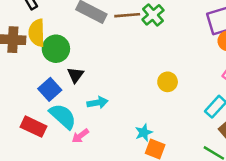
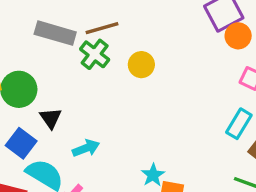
green cross: (153, 15) -> (95, 54), moved
yellow circle: (168, 82) -> (141, 65), moved

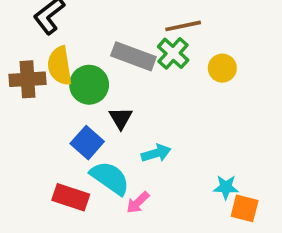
gray rectangle: (55, 33) -> (133, 56), moved
cyan star: (153, 175) -> (226, 187), turned 30

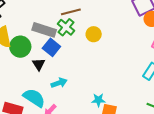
blue square: (87, 143) -> (51, 47), moved

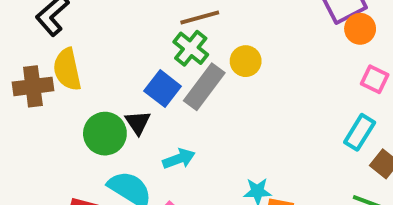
gray rectangle: (44, 30) -> (204, 87), moved, turned -70
green circle: (20, 47) -> (105, 134), moved

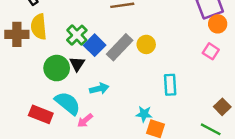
green cross: (191, 48) -> (77, 35), moved
yellow circle: (246, 61) -> (146, 44), moved
pink square: (375, 79) -> (211, 51), moved
cyan rectangle: (360, 132) -> (170, 85), moved, turned -42

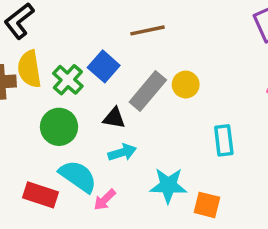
green cross: (77, 35) -> (68, 80), moved
blue square: (95, 45) -> (104, 66), moved
black triangle: (77, 64) -> (114, 118), moved, turned -49
cyan star: (144, 114) -> (168, 185), moved, size x1.5

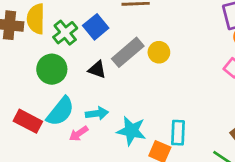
cyan rectangle: (224, 140) -> (178, 133), moved
cyan arrow: (122, 152) -> (97, 113), moved
cyan semicircle: (78, 176) -> (60, 111), turned 84

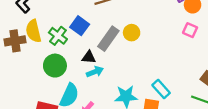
cyan arrow: (97, 113) -> (95, 72), moved
cyan rectangle: (178, 133) -> (161, 89), turned -30

